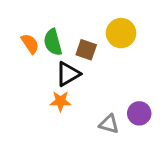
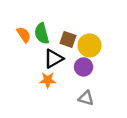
yellow circle: (121, 33) -> (90, 45), moved
purple circle: (139, 113) -> (84, 67), moved

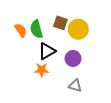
brown square: (68, 39) -> (60, 23), moved
yellow circle: (90, 45) -> (78, 29), moved

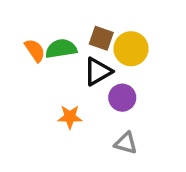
green semicircle: (36, 29) -> (61, 49), turned 96
black triangle: (47, 51) -> (98, 71), moved

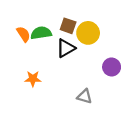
purple circle: (122, 98) -> (112, 67), moved
orange star: (70, 117) -> (33, 79), moved

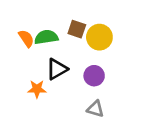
black triangle: (66, 48) -> (57, 69), moved
purple circle: (112, 67) -> (94, 76), moved

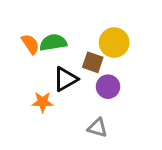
brown square: (77, 29) -> (93, 62), moved
gray triangle: (95, 109) -> (97, 128), moved

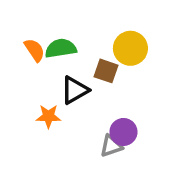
purple circle: (108, 87) -> (123, 132), moved
gray triangle: (97, 128) -> (111, 146), turned -35

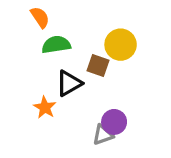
orange semicircle: (35, 50) -> (40, 17), moved
orange star: (48, 116) -> (45, 107), turned 30

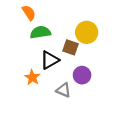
purple circle: (114, 122) -> (82, 75), moved
gray triangle: (103, 135) -> (64, 90), moved, turned 42

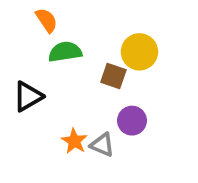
black triangle: (50, 60) -> (28, 96), moved
orange star: (32, 77) -> (74, 141), moved

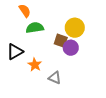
purple circle: (132, 121) -> (71, 48), moved
orange star: (74, 141) -> (35, 65), moved

